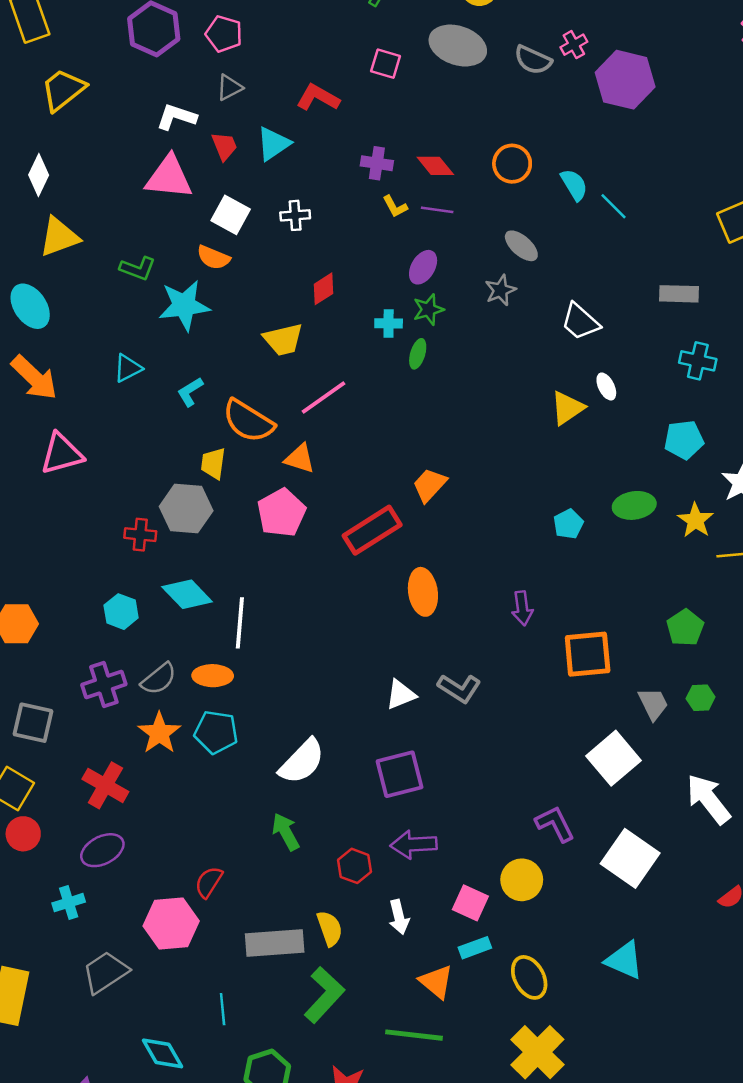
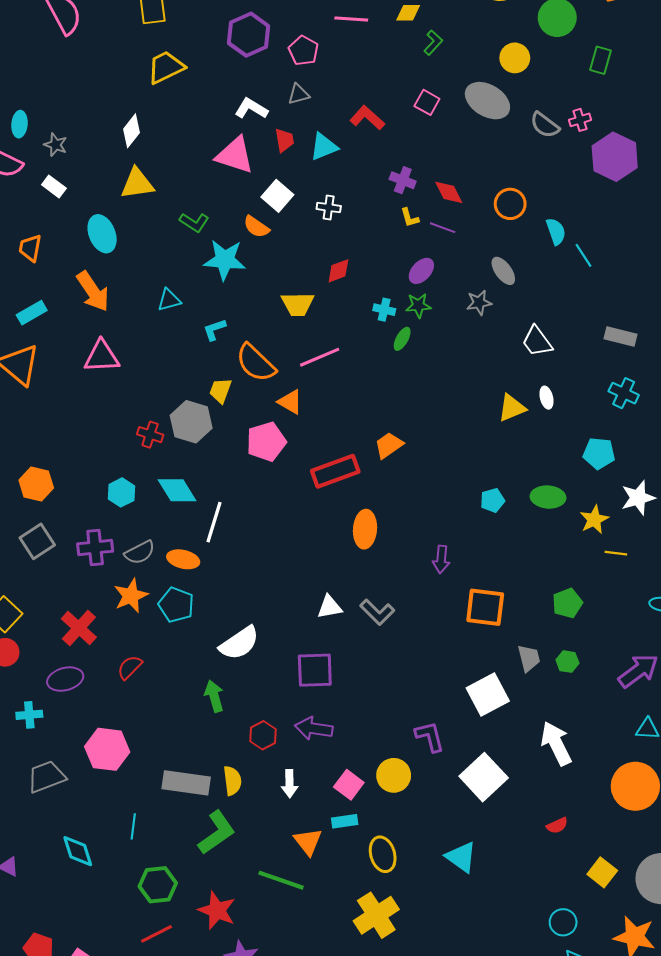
gray square: (33, 723) -> (37, 541), moved, turned 32
red semicircle: (209, 882) -> (130, 667), moved

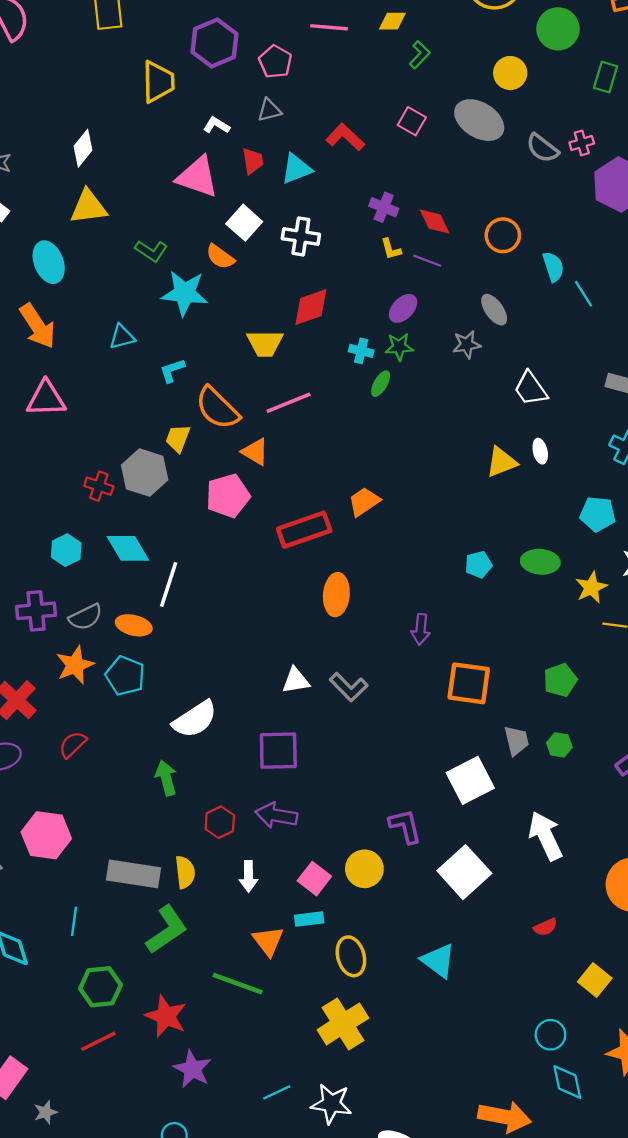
yellow trapezoid: (166, 67) -> (158, 82), moved, turned 114
white L-shape: (251, 109) -> (216, 125), size x0.7
white cross: (329, 207) -> (301, 236), size x1.4
red diamond: (338, 271) -> (311, 307), size x1.4

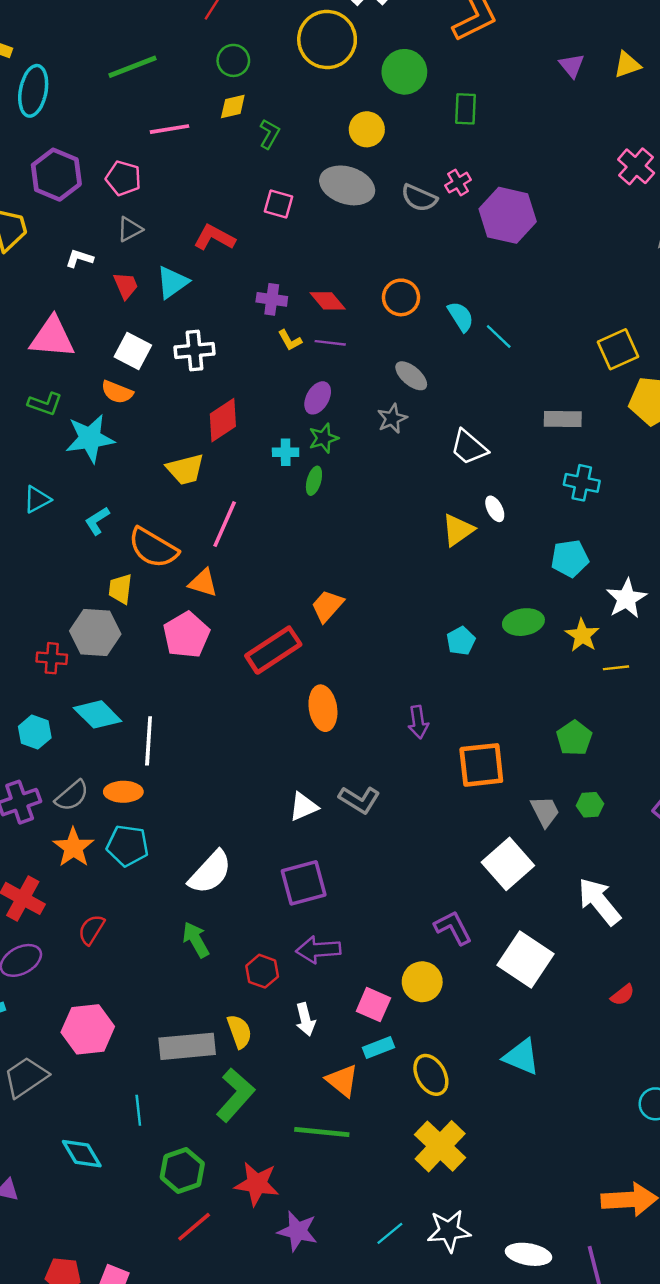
pink triangle: (198, 177) -> (52, 337), moved
pink line: (289, 403) -> (225, 524), turned -30

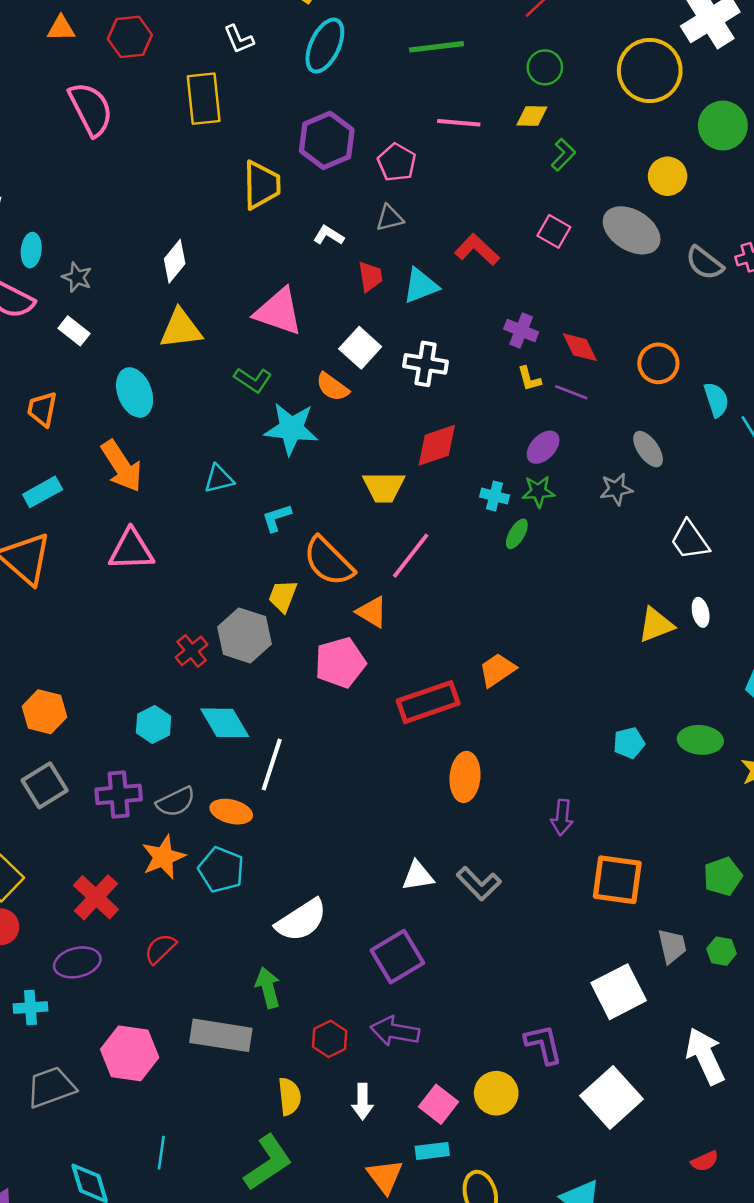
red cross: (52, 658) -> (192, 651), turned 32
purple square: (304, 883) -> (397, 957), turned -30
gray rectangle: (187, 1046) -> (221, 1035), moved

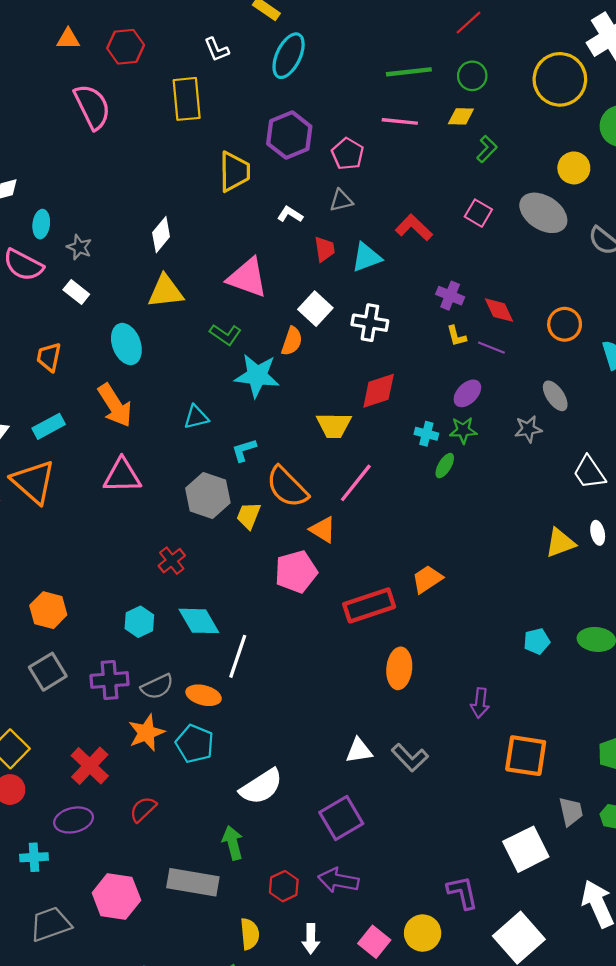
green line: (437, 47) -> (409, 72), moved
orange semicircle: (332, 387) -> (292, 341), turned -108
gray hexagon: (244, 635) -> (208, 495), moved

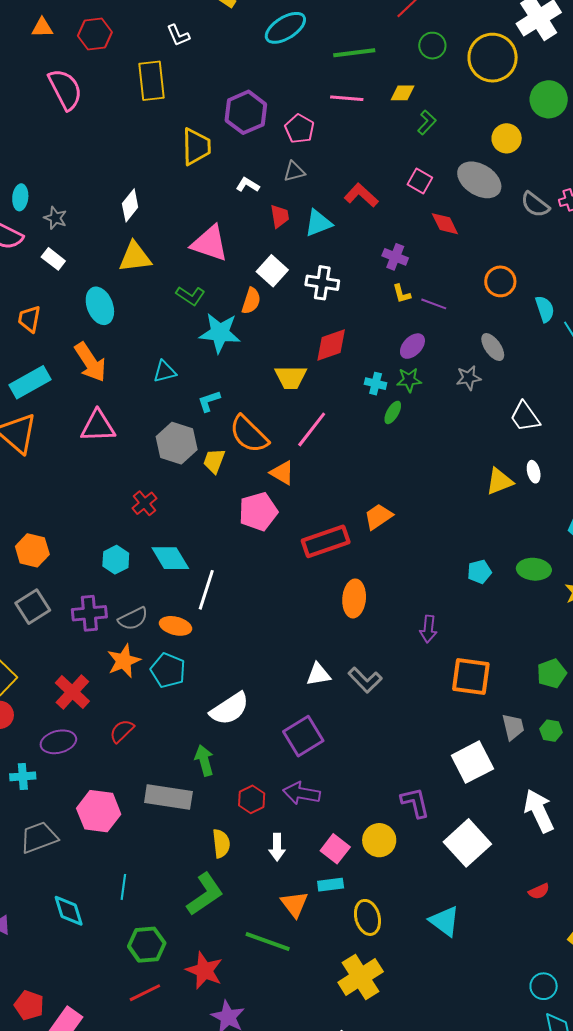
cyan ellipse: (289, 56) -> (285, 28), moved, turned 33
green circle: (472, 76) -> (432, 46), moved
red diamond: (499, 310) -> (445, 224), moved
cyan rectangle: (49, 426) -> (30, 382), size x1.4

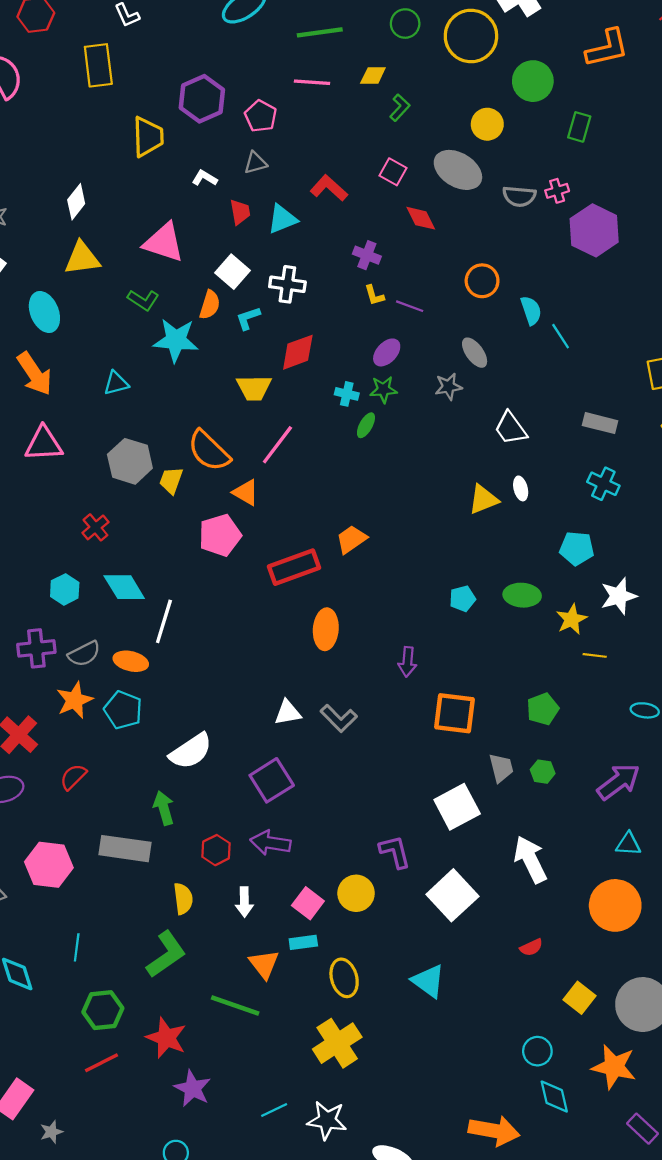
gray semicircle: (535, 205) -> (519, 196), turned -32
cyan L-shape: (209, 401) -> (248, 318), moved

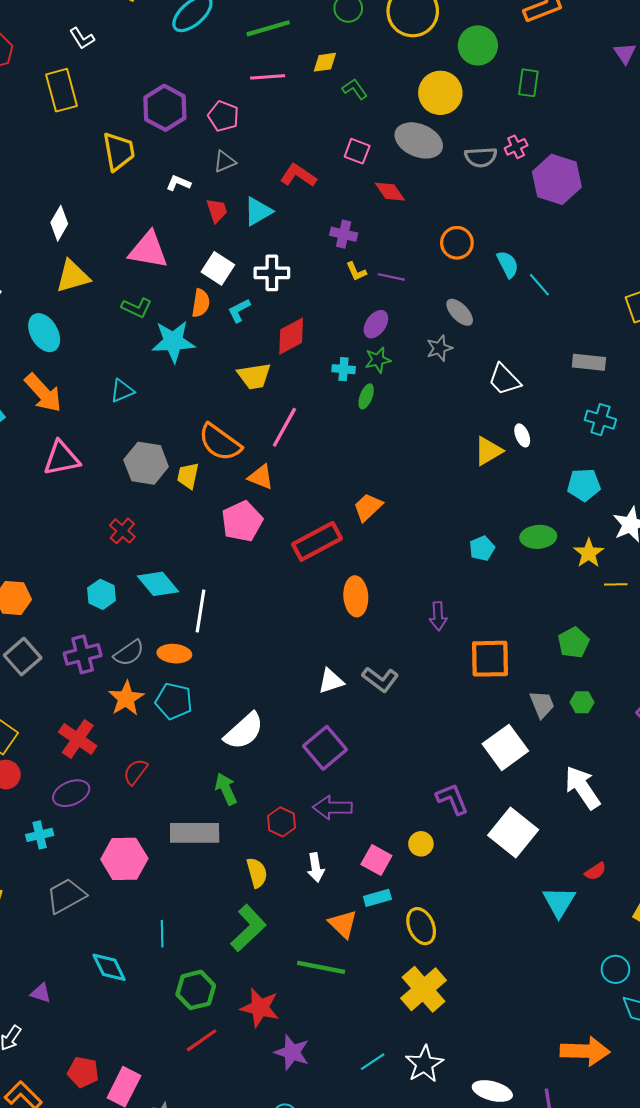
green L-shape: (400, 108) -> (355, 89), turned -70
yellow circle: (487, 124) -> (440, 93), size x1.4
yellow circle: (356, 893) -> (421, 844), size x0.7
cyan triangle: (428, 981) -> (559, 902), moved, turned 33
white star: (327, 1120) -> (424, 1064), turned -30

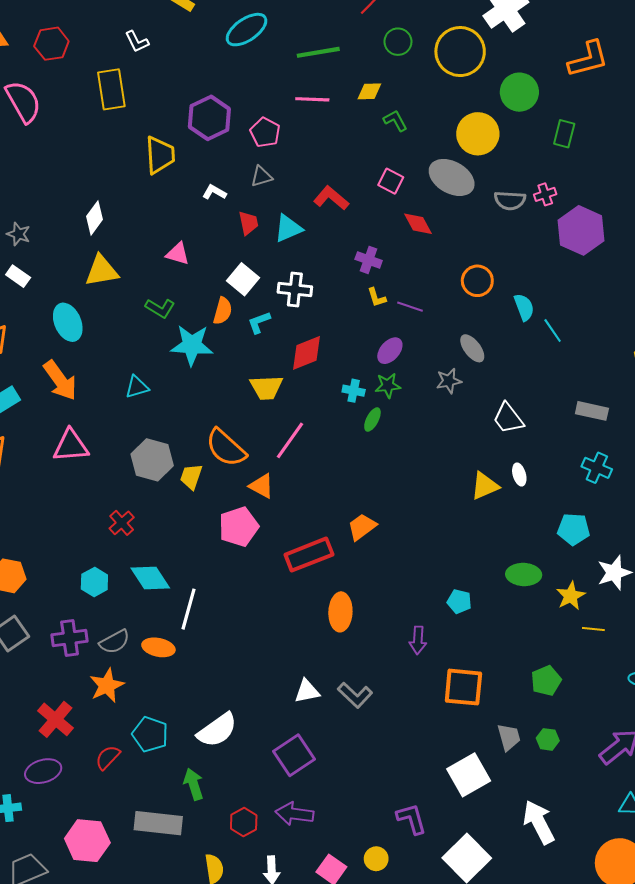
pink triangle: (148, 250) -> (178, 254), size x0.6
cyan pentagon: (482, 548) -> (459, 602), moved, turned 30
cyan pentagon: (174, 701) -> (150, 734), moved

